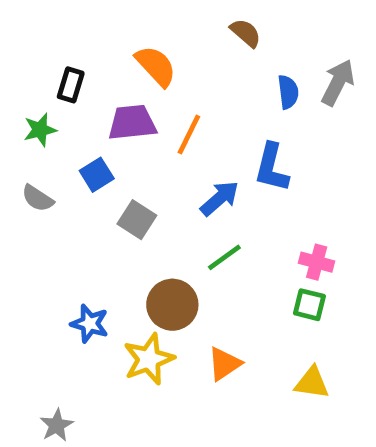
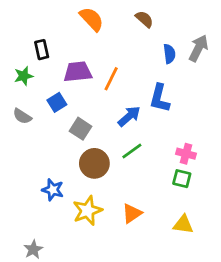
orange semicircle: (156, 66) -> (92, 19), moved
black rectangle: (71, 85) -> (42, 50), turned -30
brown circle: (172, 305) -> (94, 163), moved

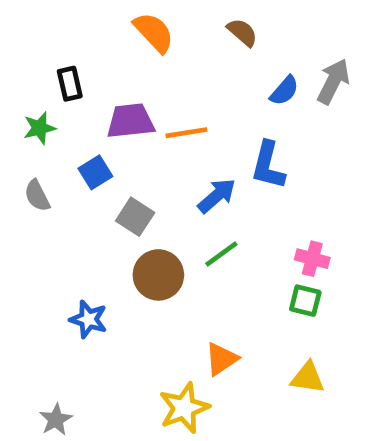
blue semicircle: (169, 54) -> (284, 91), turned 48
orange line: (111, 79) -> (186, 133), turned 55
gray semicircle: (22, 116) -> (37, 196), turned 30
yellow star: (87, 211) -> (184, 408), moved

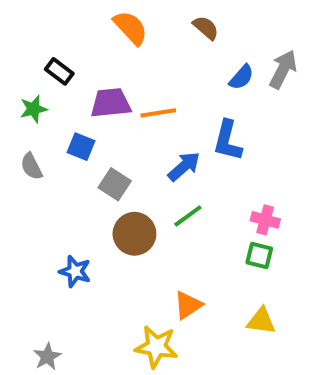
black rectangle: (70, 84) -> (59, 71), turned -40
blue square: (95, 172) -> (81, 147), turned -36
yellow star: (184, 408) -> (156, 347), turned 30

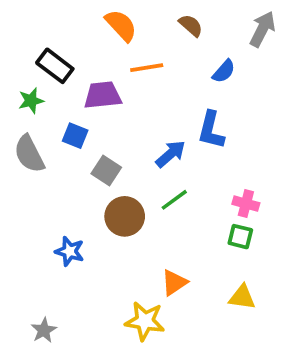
gray arrow: (283, 69) -> (262, 29), moved
black rectangle: (59, 71) -> (55, 66), size x1.4
orange line: (158, 113) -> (147, 68), moved
gray semicircle: (31, 166) -> (29, 154), size x1.5

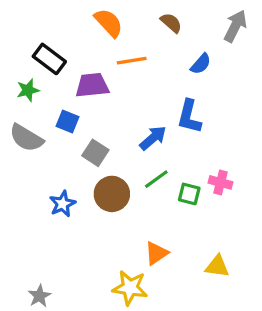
gray semicircle: (29, 154) -> (26, 138), turned -32
green square: (240, 237) -> (189, 194), moved
blue star: (70, 251) -> (62, 204), moved, turned 30

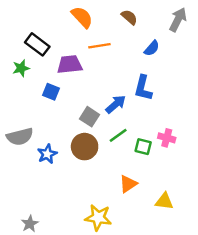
gray semicircle: (26, 138) -> (20, 137), moved, turned -45
gray square: (95, 153) -> (90, 117), moved
orange triangle: (156, 253) -> (128, 184), moved

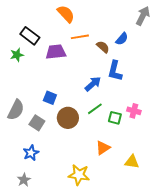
brown semicircle: (129, 17) -> (103, 47), moved
blue square: (51, 92) -> (50, 98), moved
gray square: (90, 117) -> (37, 123), moved
gray semicircle: (20, 137) -> (16, 110), turned -50
blue star: (47, 154) -> (31, 153), moved

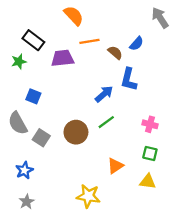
gray arrow: (143, 16) -> (160, 18), turned -60
blue square: (50, 98) -> (33, 96), moved
gray semicircle: (16, 110) -> (18, 123), turned 125
green square: (115, 118) -> (150, 153), moved
blue star: (31, 153) -> (24, 170), moved

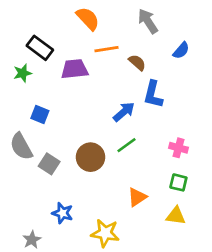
gray arrow: (160, 18) -> (148, 21), moved
blue semicircle: (137, 44) -> (181, 50), moved
blue star: (24, 170) -> (63, 213), moved, turned -30

